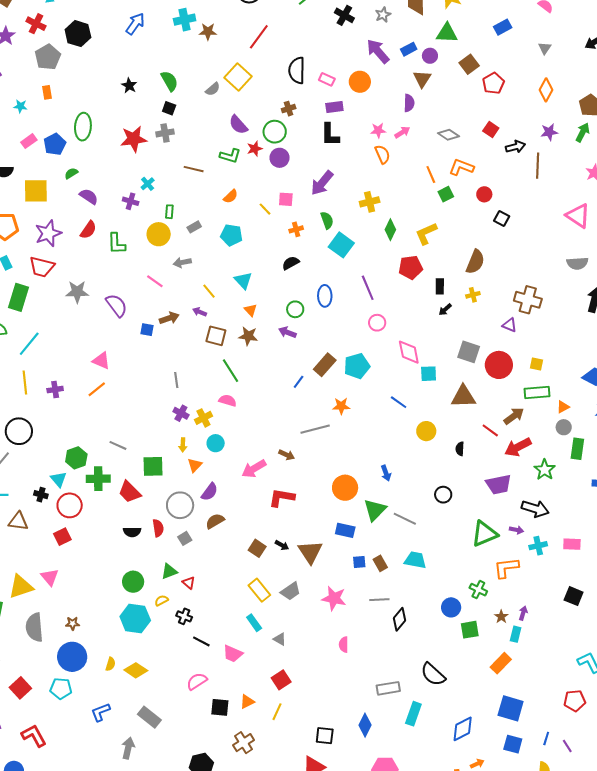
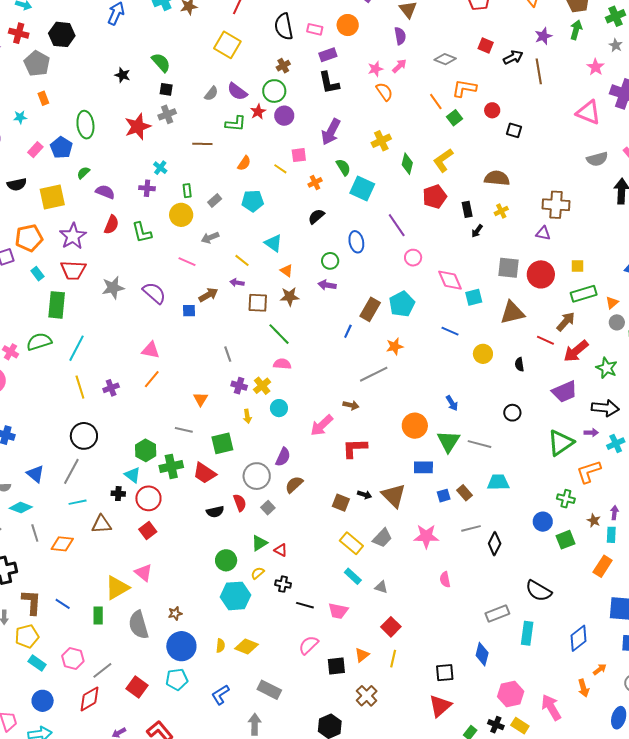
gray semicircle: (213, 89) -> (211, 94), moved
brown semicircle: (475, 262) -> (497, 178), turned -95
orange triangle: (195, 465) -> (201, 399), moved

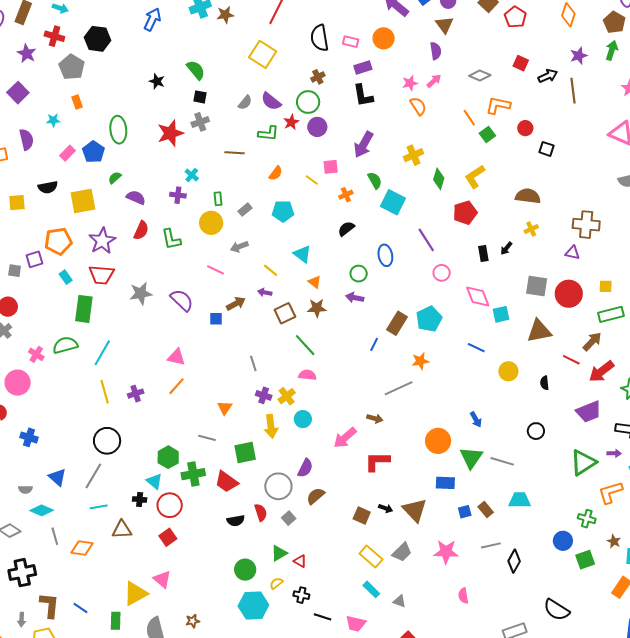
black rectangle: (467, 209) -> (483, 253), moved
brown square: (258, 303) -> (285, 313), turned -30
yellow arrow: (247, 416) -> (271, 426), size x1.6

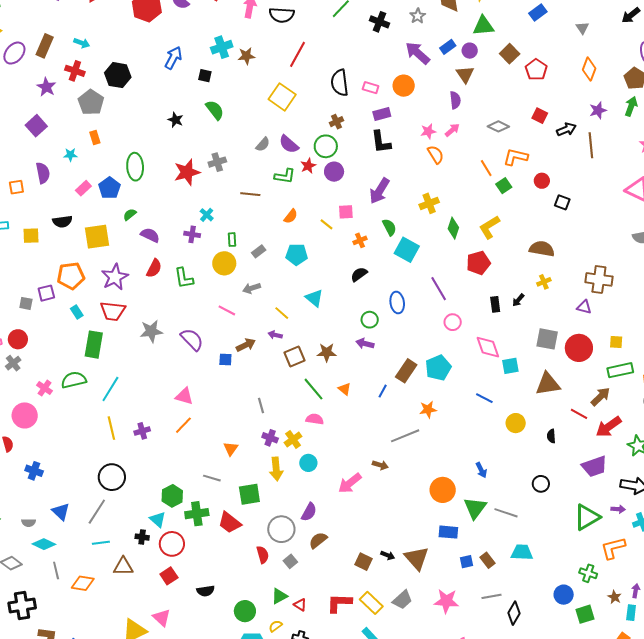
black square: (200, 97) -> (205, 76), moved
orange triangle: (315, 282) -> (345, 389), moved
red L-shape: (377, 461) -> (339, 603), moved
black semicircle: (236, 521) -> (206, 591), moved

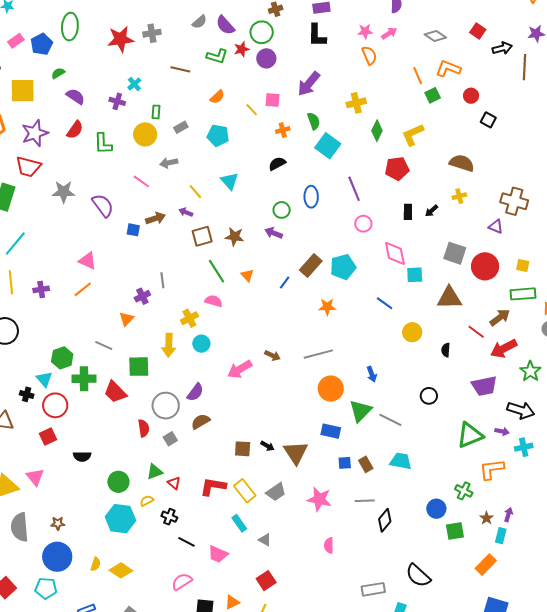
gray line: (405, 436) -> (318, 354), moved
purple cross: (270, 438) -> (142, 296), moved, turned 35
brown square: (363, 562) -> (243, 449), turned -30

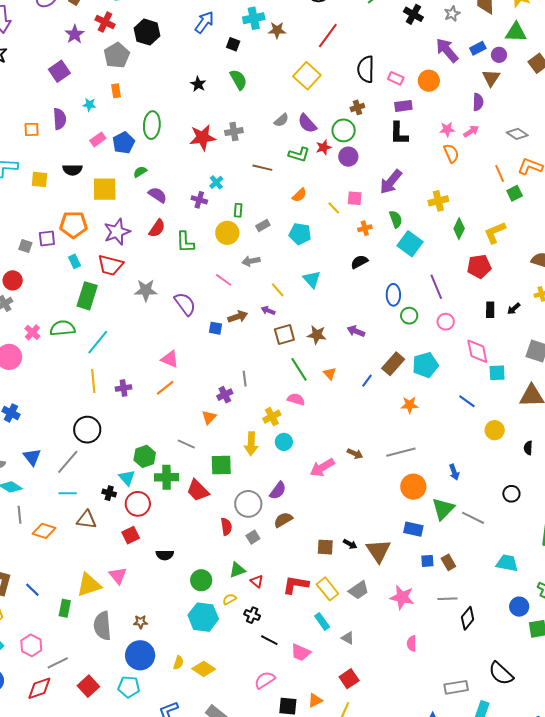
green circle: (282, 210) -> (409, 316), moved
cyan trapezoid: (401, 461) -> (507, 563), moved

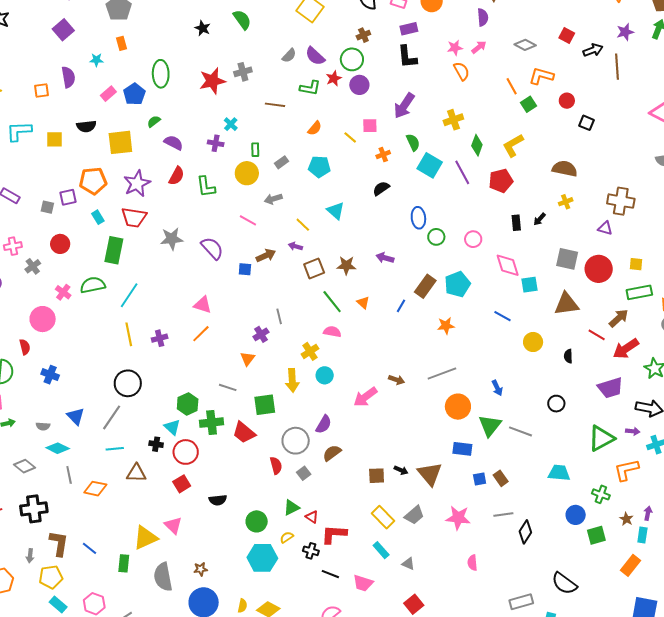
red circle: (13, 280) -> (60, 244), moved
purple line: (436, 287) -> (462, 172), moved
red L-shape: (296, 585) -> (334, 534), moved

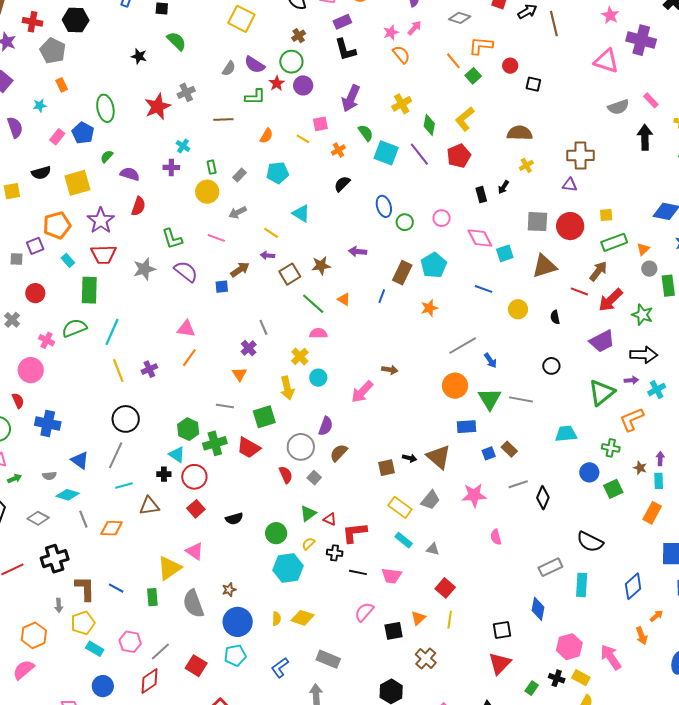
green L-shape: (206, 187) -> (172, 239), moved
gray line: (442, 373) -> (463, 346), moved
blue cross: (50, 375) -> (48, 424), size x1.4

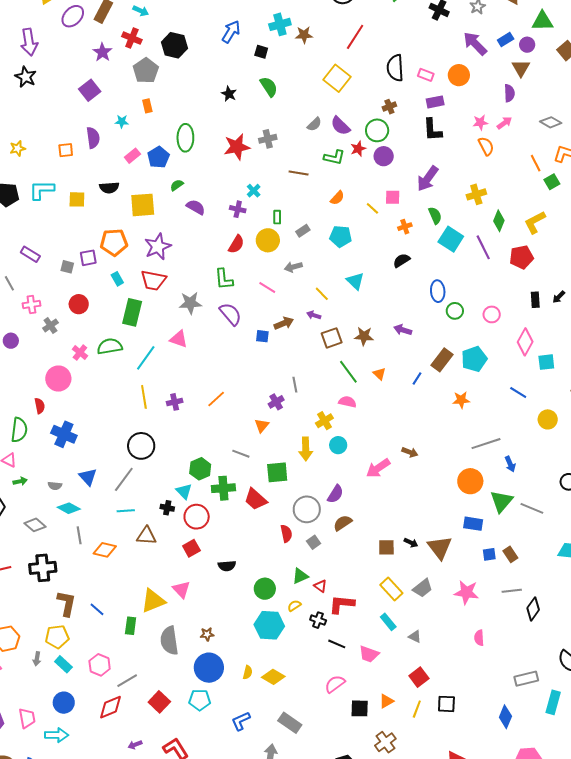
red semicircle: (138, 206) -> (236, 244), moved
pink diamond: (480, 238) -> (525, 342), turned 44
pink triangle: (186, 329) -> (179, 339), moved
gray arrow: (59, 605) -> (37, 659), moved
black square: (502, 630) -> (446, 704), moved

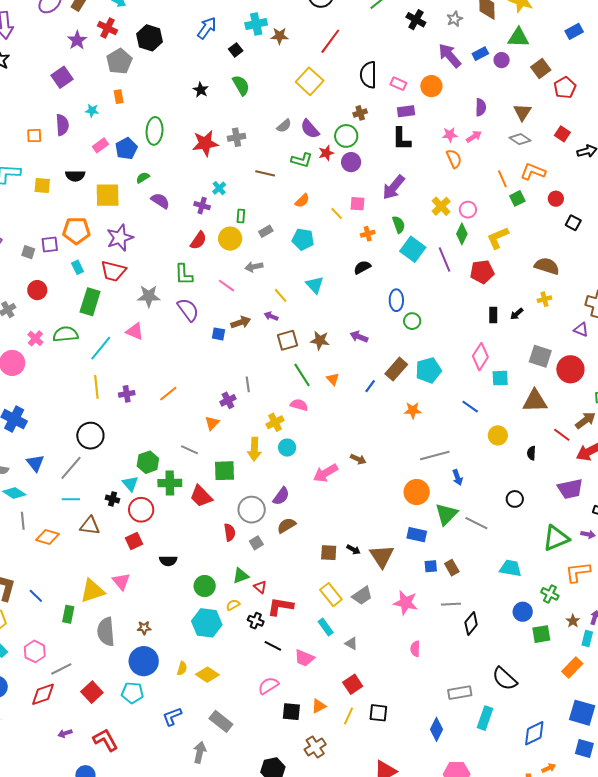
black square: (261, 52) -> (236, 50), turned 32
brown triangle: (521, 68) -> (522, 112), moved
yellow cross: (476, 194) -> (441, 206), turned -30
pink circle: (492, 314) -> (468, 210), moved

